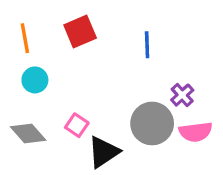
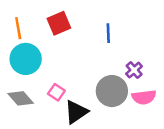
cyan circle: (35, 80) -> (26, 59), size x1.6

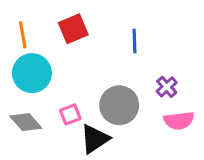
gray circle: (112, 91) -> (119, 105), moved
pink square: (56, 92) -> (70, 114), turned 35

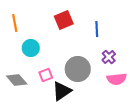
red square: (73, 29) -> (64, 20), moved
blue line: (135, 41) -> (97, 29), moved
cyan circle: (32, 73) -> (31, 48), moved, size x0.7

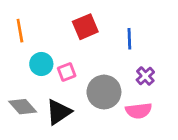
pink square: (46, 75) -> (67, 72), moved
pink semicircle: (117, 79) -> (139, 111), moved
black triangle: (62, 91) -> (59, 112), moved

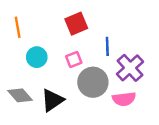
blue line: (129, 39) -> (107, 46), moved
pink square: (67, 72) -> (74, 60), moved
purple cross: (145, 76) -> (130, 68), size x1.6

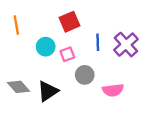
cyan circle: (37, 57) -> (46, 47), moved
purple cross: (130, 68) -> (126, 45), moved
gray circle: (93, 82) -> (85, 75), size x0.7

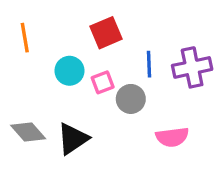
purple cross: (126, 45) -> (192, 67), turned 30
gray circle: (85, 75) -> (131, 99), moved

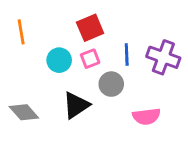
purple cross: (192, 67) -> (163, 57), turned 32
pink square: (103, 82) -> (90, 59), moved
black triangle: (73, 139) -> (76, 105), moved

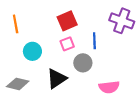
purple cross: (163, 57) -> (122, 21), moved
cyan circle: (59, 60) -> (32, 51), moved
gray diamond: (24, 112) -> (18, 84), turned -35

